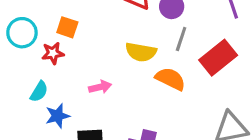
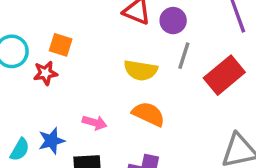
orange semicircle: (170, 79) -> (149, 114), moved
pink arrow: (100, 87) -> (95, 123), moved, turned 30
cyan semicircle: (39, 92) -> (20, 150), moved

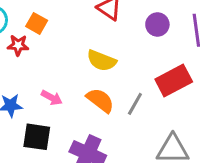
purple circle: (173, 21) -> (157, 24), moved
gray line: (184, 56) -> (135, 104), moved

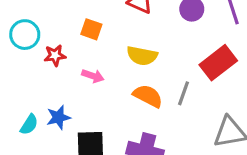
orange square: (37, 23) -> (91, 29), moved
pink arrow: (52, 98) -> (93, 76), moved

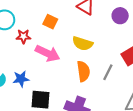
pink arrow: (93, 76) -> (48, 53), size x1.6
orange semicircle: (148, 96) -> (83, 71), turned 48

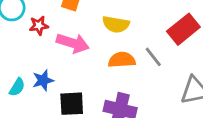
orange semicircle: (83, 71) -> (122, 60), turned -78
gray line: (108, 72) -> (153, 57), turned -56

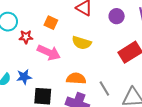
gray line: (153, 57) -> (104, 88), moved
orange semicircle: (122, 60) -> (76, 78), moved

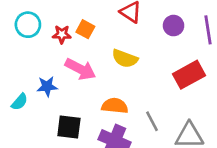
red star: (26, 37) -> (62, 34), moved
blue star: (24, 77) -> (47, 86), moved

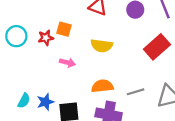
pink arrow: (80, 69) -> (67, 63), size x0.6
blue star: (47, 86) -> (45, 102), moved
gray line: (152, 121) -> (136, 92), turned -66

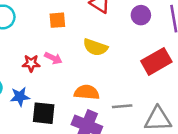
orange square: (64, 29) -> (57, 20), turned -32
red star: (46, 38) -> (31, 63), moved

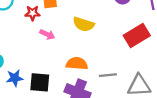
red star: (31, 63) -> (32, 13), moved
blue star: (20, 97) -> (15, 78), moved

